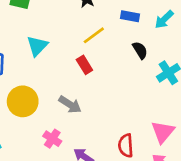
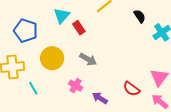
red rectangle: (84, 65) -> (79, 28), moved
red semicircle: (126, 146) -> (131, 89), turned -48

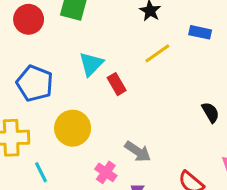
black semicircle: (140, 16) -> (210, 112), moved
gray arrow: (88, 59) -> (138, 152), moved

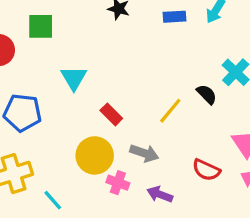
yellow line: (157, 53) -> (170, 111), moved
red rectangle: (117, 84) -> (111, 114), moved
yellow circle: (73, 128) -> (95, 155), moved

